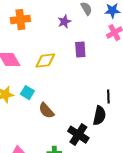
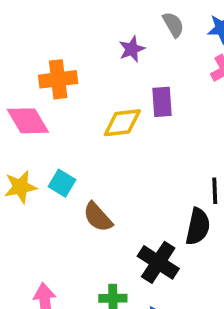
orange cross: (20, 20) -> (58, 79), moved
yellow diamond: (45, 61) -> (122, 123), moved

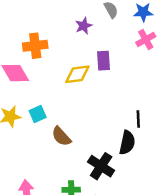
cyan square: (62, 183) -> (38, 114), turned 35

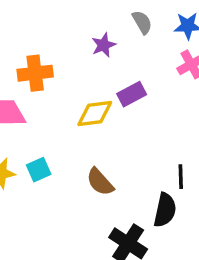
purple rectangle: (104, 61) -> (132, 94), turned 66
brown semicircle: (61, 136) -> (100, 182), moved

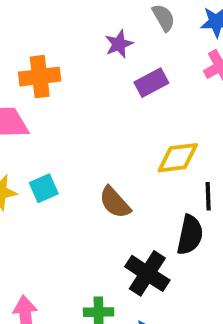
purple rectangle: (132, 94) -> (151, 83), moved
yellow diamond: (95, 113) -> (178, 158), moved

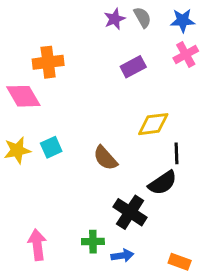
purple star: (119, 44) -> (115, 19), moved
black semicircle: (190, 235) -> (163, 183), turned 44

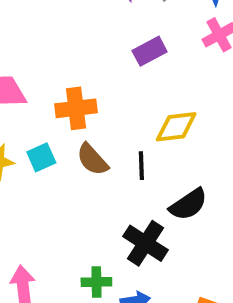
orange cross: (48, 62) -> (76, 108), moved
black line: (176, 153) -> (141, 166), moved
brown semicircle: (105, 158) -> (92, 159), moved

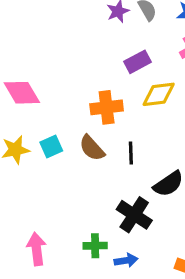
orange cross: (76, 108) -> (107, 107), moved
yellow diamond: (176, 127) -> (159, 94), moved

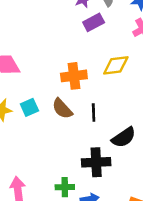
purple rectangle: (137, 62) -> (94, 22), moved
black cross: (134, 215) -> (96, 162), turned -36

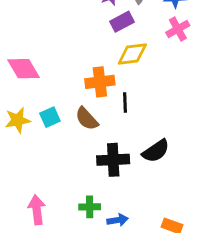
yellow diamond: (116, 65) -> (132, 54), moved
black line: (94, 113) -> (125, 102), moved
black cross: (96, 162) -> (113, 160), moved

